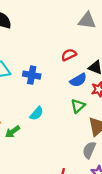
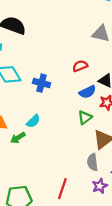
cyan semicircle: (37, 113) -> (33, 121), moved
gray semicircle: (89, 150) -> (92, 162), turned -35

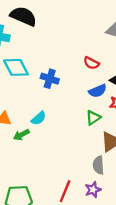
red semicircle: (80, 66) -> (91, 63), turned -136
purple star: (100, 186) -> (93, 190), moved

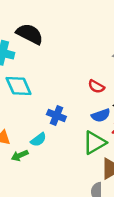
blue cross: (50, 79) -> (56, 115), moved
green triangle: (93, 118) -> (95, 143), size x1.5

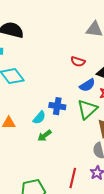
blue cross: (56, 115) -> (57, 106), moved
green arrow: (20, 155) -> (45, 136), moved

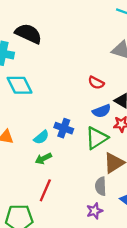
red line: (73, 178) -> (45, 190), moved

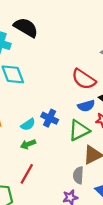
red semicircle: (96, 83) -> (84, 79), size x1.6

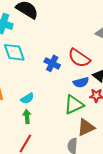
blue cross: (50, 118) -> (52, 63), moved
green arrow: (28, 144) -> (27, 117), turned 104

